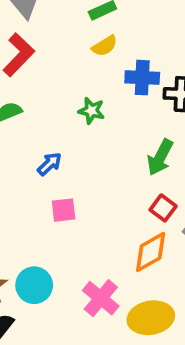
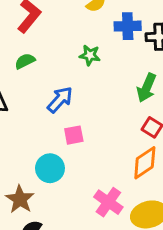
blue arrow: (50, 164) -> (60, 100), size x1.4
cyan circle: (34, 285) -> (50, 168), moved

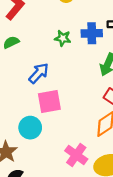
blue cross: (128, 26) -> (92, 33), moved
pink square: (74, 135) -> (49, 101), size x1.5

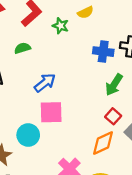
green star: (63, 38) -> (61, 26), moved

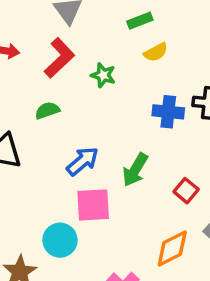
yellow semicircle: (86, 12) -> (156, 52), moved
green arrow: (114, 85) -> (135, 170), moved
red square: (113, 116) -> (186, 191), moved

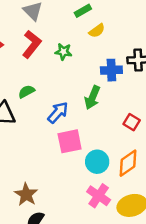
green semicircle: (47, 110) -> (27, 92), moved
green arrow: (135, 170) -> (92, 97), moved
cyan circle: (60, 240) -> (97, 162), moved

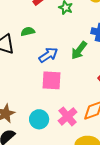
cyan circle: (97, 162) -> (39, 119), moved
pink cross: (99, 196) -> (68, 116), moved

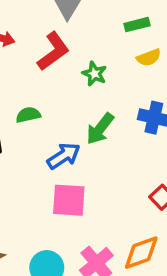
green arrow: (79, 50) -> (100, 129), moved

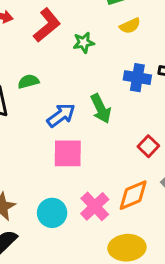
green star: (94, 74) -> (84, 43), turned -30
green arrow: (100, 129) -> (101, 109), moved, turned -60

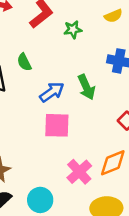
green semicircle: (28, 81) -> (24, 62), turned -102
cyan circle: (52, 213) -> (40, 200), moved

